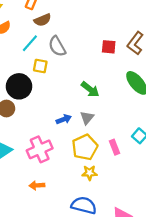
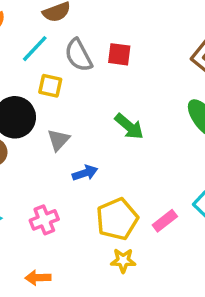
red square: (109, 47) -> (119, 54), moved
gray triangle: (87, 118) -> (58, 140), moved
pink rectangle: (114, 147) -> (165, 221), turned 72
pink cross: (40, 149) -> (44, 220), size x0.7

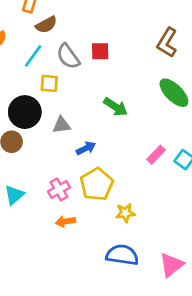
gray triangle: (58, 140) -> (62, 125), turned 48
yellow pentagon: (117, 219) -> (97, 184), moved
pink rectangle: (165, 221) -> (156, 155), moved
orange arrow: (38, 278) -> (65, 221), moved

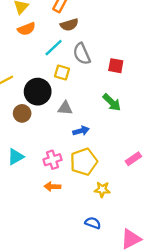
red square: (100, 51) -> (116, 66), moved
pink rectangle: (156, 155) -> (133, 159), moved
blue semicircle: (122, 255) -> (93, 223), size x0.6

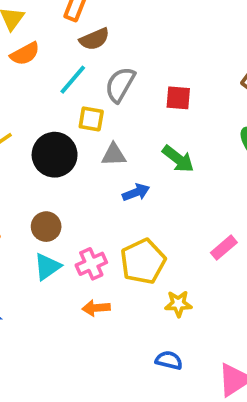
gray semicircle: (82, 54) -> (120, 85), turned 60
gray triangle: (65, 108) -> (114, 155), moved
brown circle: (22, 113) -> (46, 227), moved
blue arrow: (81, 131) -> (136, 192), moved
cyan triangle: (16, 157) -> (47, 267), moved

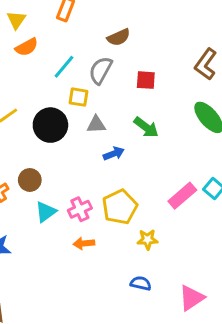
brown semicircle: (94, 39) -> (119, 37), moved
brown circle: (46, 227) -> (30, 180), moved
pink rectangle: (224, 248) -> (182, 196), size x1.4

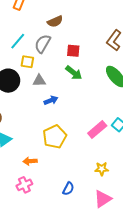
green arrow: (146, 127) -> (74, 73), moved
pink cross: (80, 209) -> (24, 185), moved
yellow star: (148, 239) -> (102, 169), moved
blue semicircle: (141, 283) -> (68, 189), turned 104

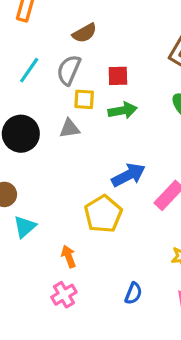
yellow square: (27, 62) -> (84, 99), moved
green arrow: (74, 73) -> (123, 110), turned -42
blue arrow: (51, 100) -> (128, 175), moved, size x1.5
orange arrow: (30, 161) -> (69, 257), turned 80

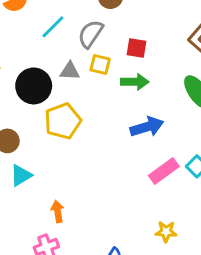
gray triangle: (70, 128) -> (70, 71), moved
blue arrow: (128, 175) -> (147, 127), moved
yellow pentagon: (103, 214) -> (63, 121), moved

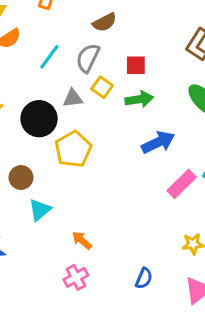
yellow square: (100, 64) -> (102, 87), turned 30
orange arrow: (58, 211) -> (82, 240), turned -30

